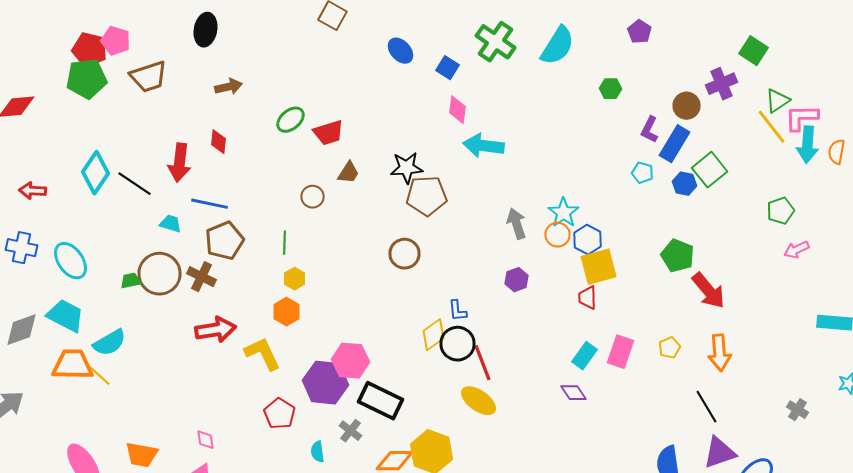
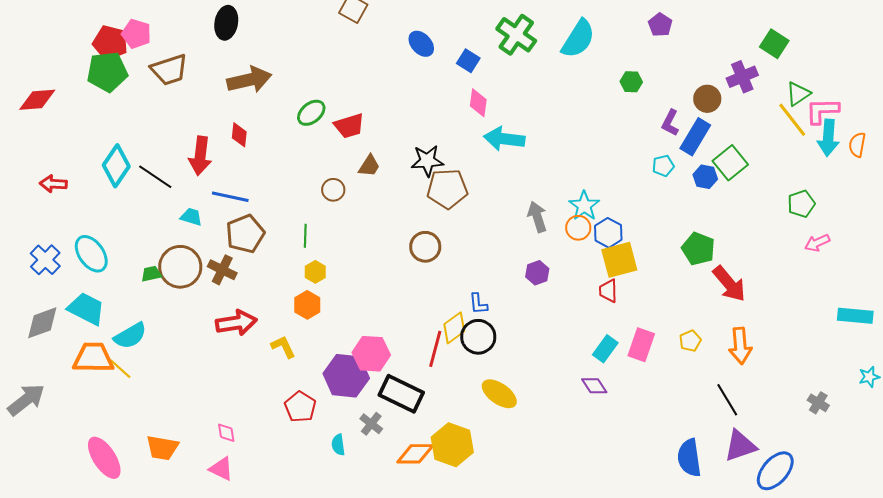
brown arrow: (228, 87) -> (249, 80), size x1.6
cyan pentagon: (642, 173) -> (663, 166), turned -30
blue cross: (22, 248) -> (45, 260), moved, turned 32
yellow L-shape: (262, 354) -> (283, 347), size x0.7
red line: (482, 363) -> (435, 349), moved, turned 36

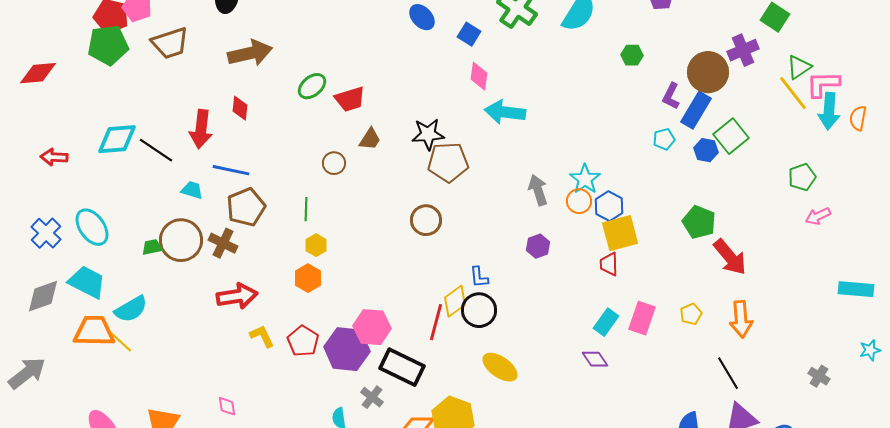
brown circle: (707, 99) -> (708, 72), size x1.5
cyan diamond: (116, 166) -> (117, 139), turned 51
yellow L-shape: (283, 347) -> (262, 336), moved
red pentagon: (300, 407) -> (303, 341), moved

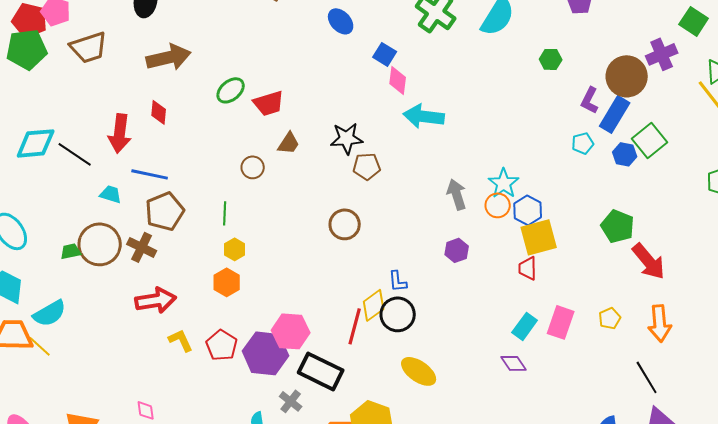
blue square: (469, 34) -> (385, 54), moved
brown pentagon: (448, 162) -> (367, 166), size x0.7

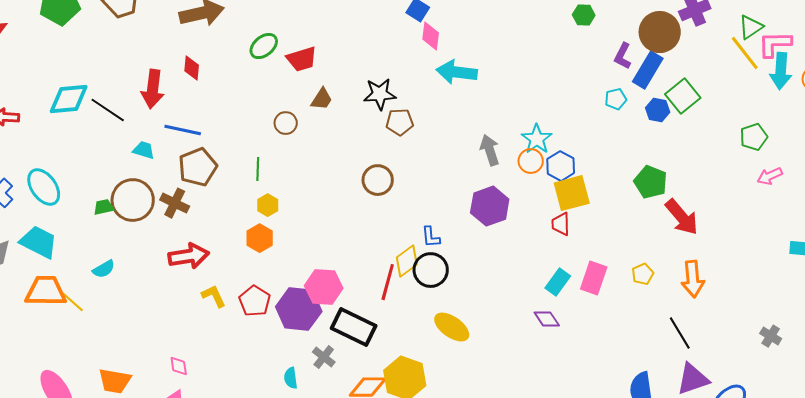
purple hexagon: (457, 250) -> (490, 206), size x1.6
cyan semicircle: (50, 313) -> (104, 269), moved, size x0.7

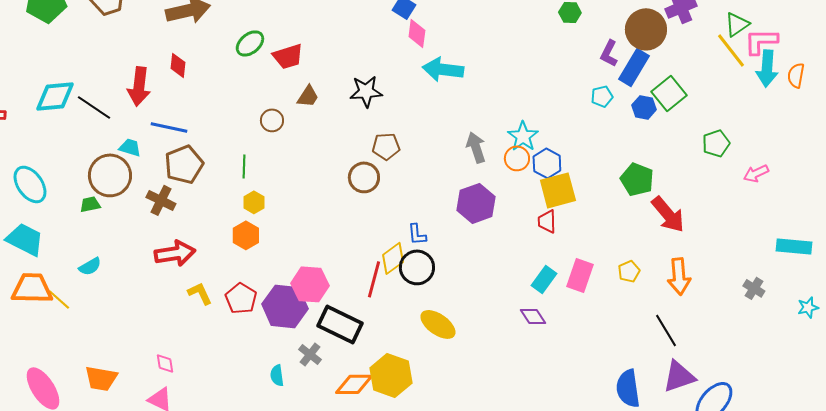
brown pentagon: (400, 122) -> (386, 146), moved
green pentagon: (754, 137) -> (716, 143), moved
brown circle: (133, 200) -> (110, 175), moved
gray cross: (771, 336) -> (754, 288), moved

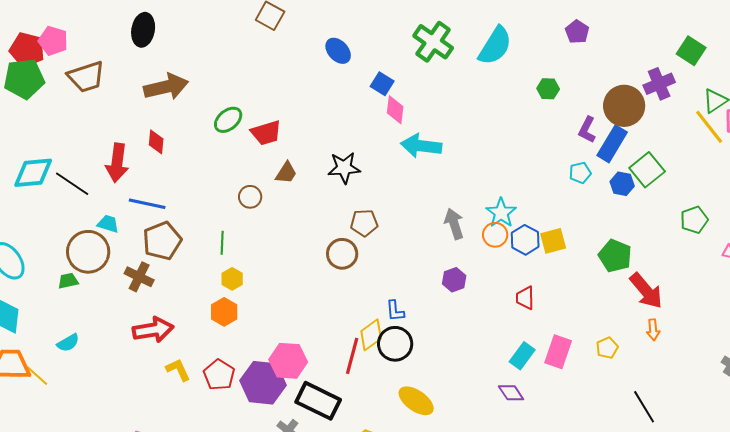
yellow square: (558, 190) -> (553, 241), moved, size x0.7
purple hexagon: (476, 203) -> (454, 280), size x0.6
orange arrow: (679, 276) -> (653, 330), moved, size x0.6

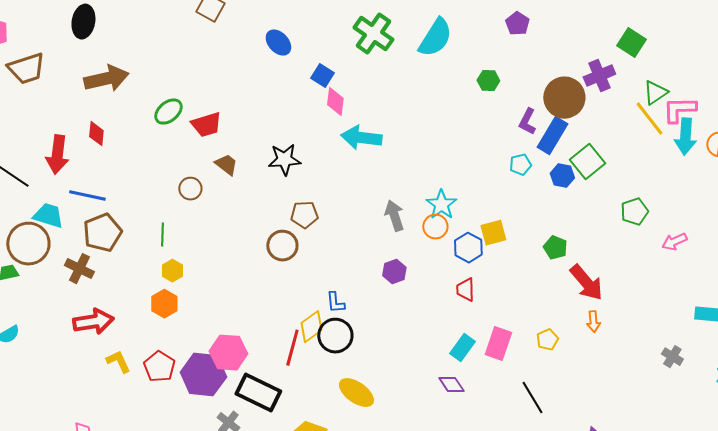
brown trapezoid: (286, 173) -> (226, 165), turned -85
cyan trapezoid: (108, 224) -> (48, 216), size x1.4
blue hexagon: (525, 240) -> (468, 248), moved
green pentagon: (615, 256) -> (555, 248), size x0.7
black line: (644, 407) -> (532, 398), moved

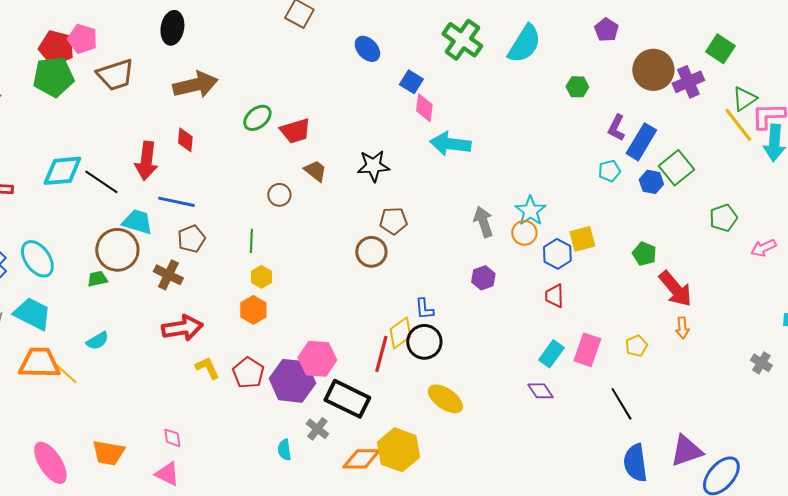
brown circle: (564, 98) -> (653, 70), moved
brown pentagon: (102, 233) -> (191, 239), size x0.7

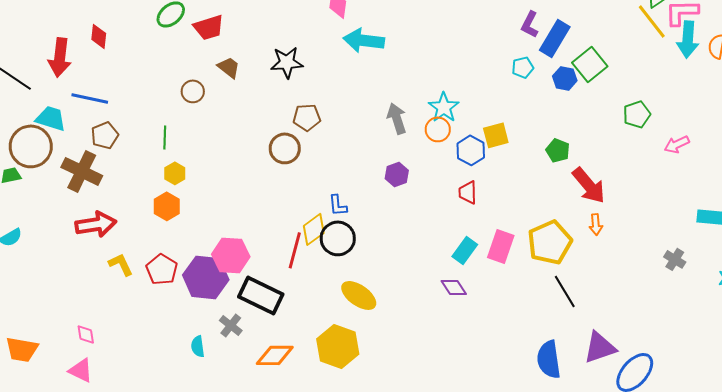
brown cross: (168, 275) -> (82, 171), size x1.4
yellow pentagon: (636, 346) -> (550, 242), size x2.0
black line: (621, 404) -> (565, 291), moved
yellow hexagon: (398, 450) -> (338, 346), moved

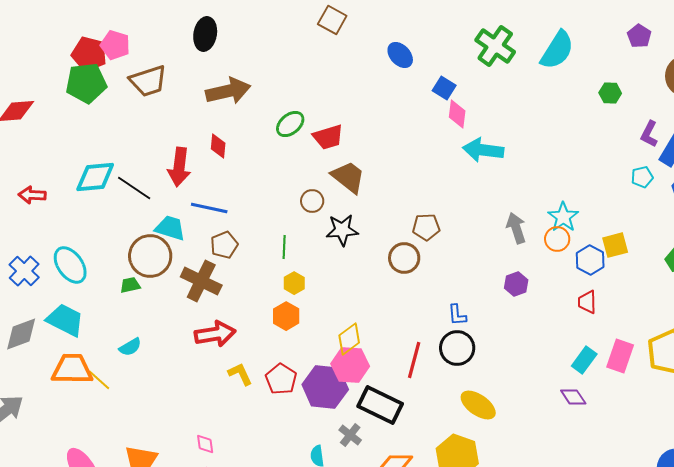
black star: (287, 62) -> (342, 230), moved
brown trapezoid: (229, 67) -> (348, 177), size x1.5
yellow diamond: (314, 229) -> (349, 339), moved

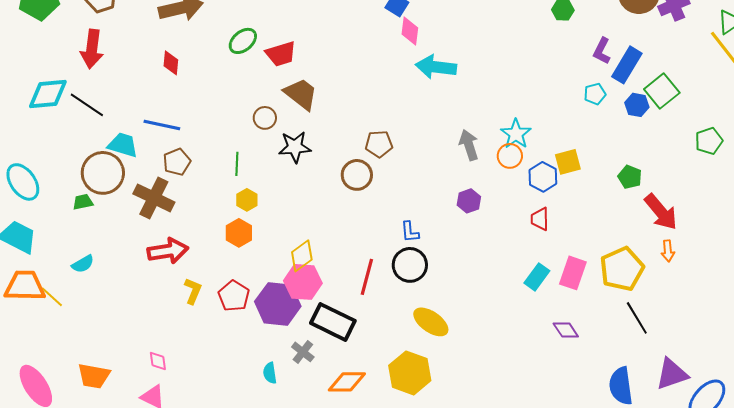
red arrow: (179, 167) -> (92, 49), moved
yellow L-shape: (240, 374) -> (193, 291), turned 48
purple diamond: (573, 397) -> (566, 330), moved

